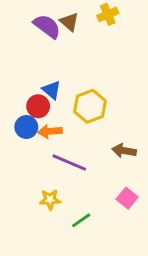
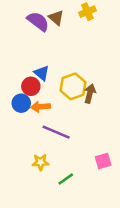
brown arrow: (124, 151) -> (90, 94), moved, turned 96
pink square: (127, 198) -> (103, 161), turned 35

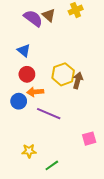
blue triangle: (42, 73) -> (24, 50), moved
blue circle: (21, 103) -> (19, 101), moved
yellow star: (40, 162) -> (29, 151), moved
green line: (66, 179) -> (52, 165), moved

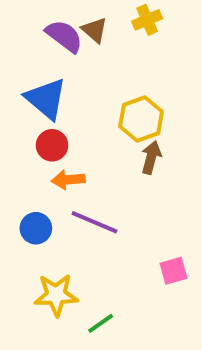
blue triangle: (24, 50) -> (46, 99), size x1.6
yellow hexagon: (63, 74) -> (141, 119), moved
blue circle: (19, 101) -> (36, 228), moved
yellow star: (29, 151) -> (56, 295), size x1.5

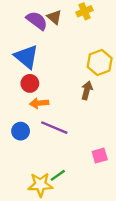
yellow hexagon: (141, 119) -> (100, 62), moved
yellow star: (56, 295) -> (40, 185), moved
green line: (101, 323) -> (58, 175), moved

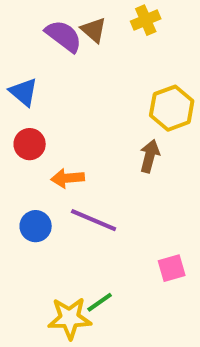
blue triangle: (26, 57) -> (24, 92), moved, size x0.7
red circle: (30, 83) -> (30, 144), moved

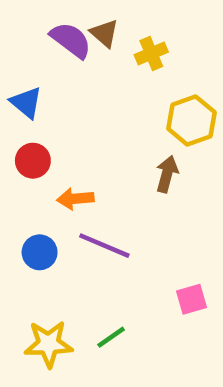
yellow cross: (146, 20) -> (151, 53), moved
yellow star: (70, 318) -> (48, 344), moved

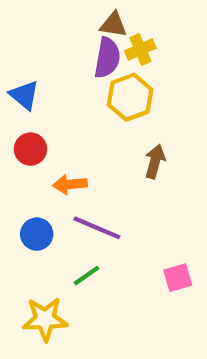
brown triangle: (104, 33) -> (113, 25), moved, turned -32
purple semicircle: (71, 40) -> (107, 58), moved, turned 63
yellow hexagon: (191, 120) -> (130, 97), moved
green line: (111, 337) -> (86, 276), moved

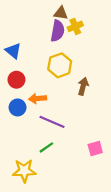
yellow hexagon: (130, 97) -> (60, 65), moved
blue circle: (37, 234) -> (18, 107), moved

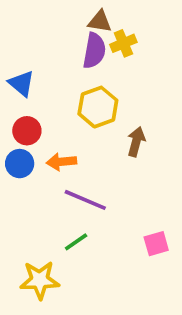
blue circle: (18, 107) -> (20, 164), moved

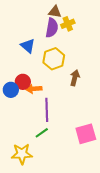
blue triangle: (21, 83) -> (28, 46), moved
red circle: (27, 131) -> (23, 82), moved
purple line: (85, 200) -> (47, 110), turned 65
pink square: (156, 244) -> (86, 134), size x1.5

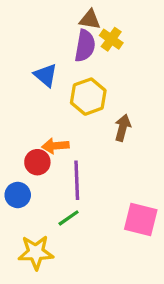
yellow cross: (68, 24) -> (111, 39), turned -32
red circle: (23, 82) -> (37, 162), moved
blue circle: (11, 90) -> (18, 195), moved
pink square: (86, 134) -> (141, 220), turned 30

